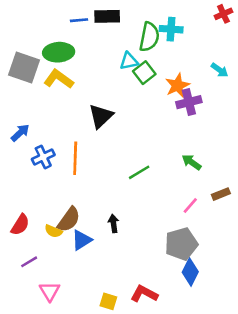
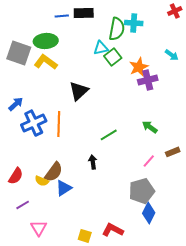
blue cross: (43, 157) -> (34, 123), size x1.4
black arrow: (114, 223) -> (93, 162), moved

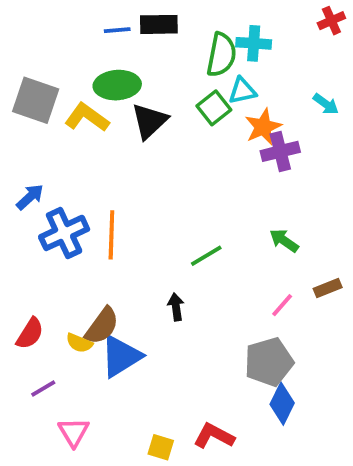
green ellipse: (46, 41) -> (117, 85), moved
cyan triangle: (101, 48) -> (242, 91), moved
black triangle: (79, 91) -> (149, 121), moved
blue triangle: (64, 188) -> (121, 356), size x1.4

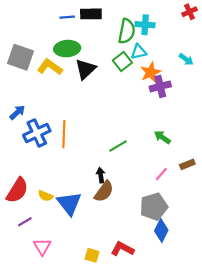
brown semicircle: (102, 326) -> (104, 191), moved
red semicircle: (30, 333) -> (17, 190), size x1.4
blue triangle: (121, 356) -> (69, 203), turned -36

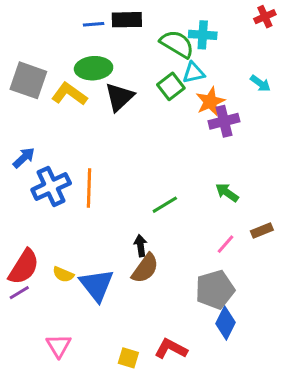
green semicircle: (127, 31) -> (177, 44), turned -70
purple line: (25, 222) -> (19, 293), moved

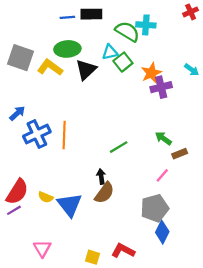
cyan triangle: (194, 73) -> (110, 52), moved
cyan arrow: (260, 83) -> (192, 70), moved
brown rectangle: (262, 230) -> (180, 154), moved

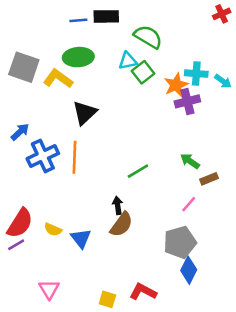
cyan cross: (146, 25) -> (196, 74), moved
black triangle: (86, 70) -> (85, 113), moved
blue triangle: (70, 205) -> (81, 238), size x0.7

